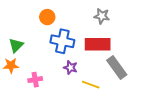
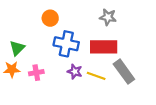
pink cross: (35, 80) -> (36, 73), moved
yellow line: (91, 85) -> (96, 76), moved

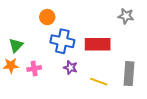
gray star: (108, 17) -> (126, 16), moved
gray rectangle: (124, 72) -> (129, 74), moved, turned 40
yellow line: (96, 76) -> (99, 82), moved

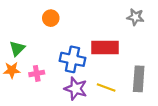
blue cross: (62, 41) -> (72, 59), moved
purple star: (70, 67) -> (76, 89), moved, size x1.5

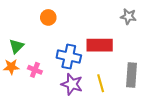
pink cross: (37, 73) -> (35, 70), turned 32
yellow line: (106, 88) -> (101, 83), turned 54

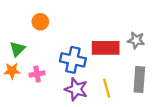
gray star: (128, 16) -> (136, 40), moved
orange circle: (48, 17) -> (40, 22), moved
pink cross: (35, 70) -> (37, 74), turned -32

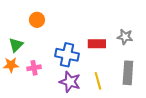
red rectangle: (106, 48) -> (97, 44), size x0.7

